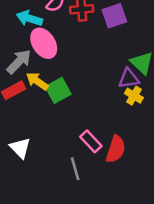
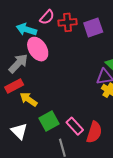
yellow arrow: (37, 81) -> (28, 99), moved
green square: (58, 90) -> (49, 121), moved

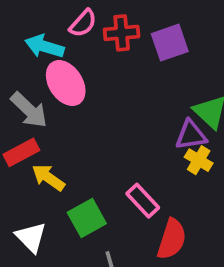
gray arrow: (18, 63) -> (29, 110), turned 90
pink rectangle: (75, 126) -> (143, 201), moved

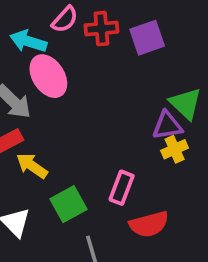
yellow cross: (199, 160) -> (175, 149), turned 35
pink rectangle: (143, 201) -> (122, 188), turned 64
red semicircle: (172, 239) -> (149, 224), turned 57

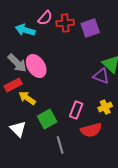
pink ellipse: (48, 76) -> (36, 66), moved
purple triangle: (167, 125) -> (101, 76), turned 30
yellow cross: (175, 149) -> (105, 107), moved

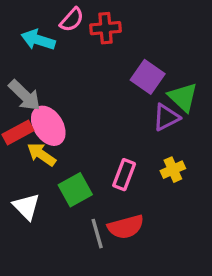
purple square: (90, 28) -> (148, 77), moved, turned -36
pink ellipse: (36, 66) -> (48, 126), moved
purple triangle: (101, 76) -> (166, 117), turned -48
red semicircle: (91, 130) -> (126, 227), moved

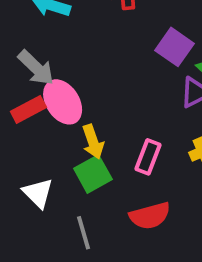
yellow arrow: (42, 154) -> (93, 142), moved, turned -144
gray line: (97, 234) -> (83, 233), moved

